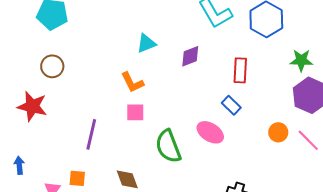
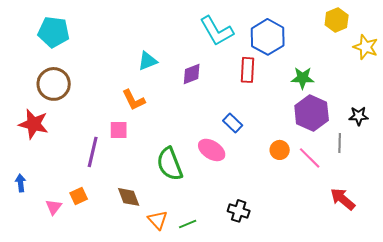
brown circle: (52, 66) -> (54, 84), size x1.4
red rectangle: (240, 70) -> (248, 70), moved
pink square: (135, 112) -> (119, 130), moved
orange square: (77, 178) -> (79, 196), turned -30

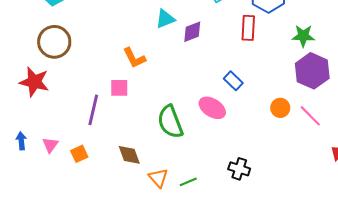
cyan triangle: (148, 61) -> (165, 19), moved
pink triangle: (54, 207) -> (50, 145), moved

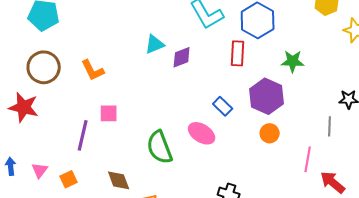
orange L-shape: (134, 58) -> (93, 70), moved
purple hexagon: (312, 71) -> (267, 96), moved
pink line: (310, 116) -> (308, 159), moved, turned 55

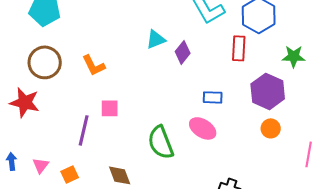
purple diamond: (182, 57) -> (183, 52), turned -30
blue rectangle: (223, 106) -> (213, 97), moved, turned -42

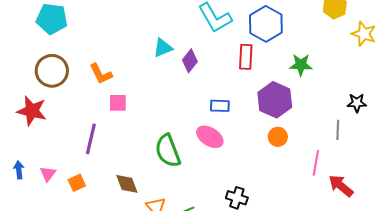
pink square: (110, 108) -> (118, 103), moved

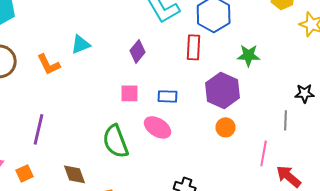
cyan triangle: (163, 48) -> (81, 44), moved
pink square: (118, 103) -> (130, 93), moved

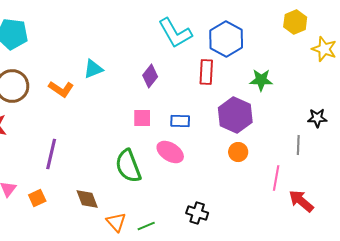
orange L-shape: (49, 64) -> (61, 89), turned -30

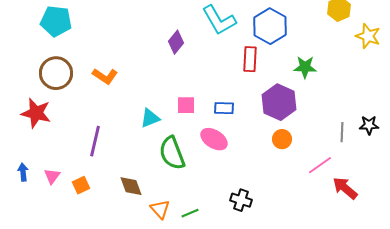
cyan triangle: (93, 69) -> (150, 118), moved
purple diamond: (150, 76) -> (176, 42), moved
black star: (317, 118) -> (369, 125), moved
pink line: (276, 178) -> (320, 165), turned 45

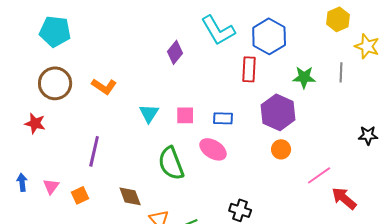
red star: (36, 113) -> (35, 123), size x0.7
cyan triangle: (150, 118) -> (149, 113), moved, turned -35
gray line: (342, 132) -> (341, 72), moved

